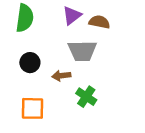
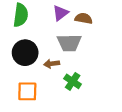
black circle: (30, 63) -> (25, 53), size x1.5

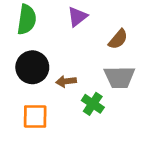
brown semicircle: (84, 18) -> (118, 39), moved, turned 119
gray trapezoid: (69, 43) -> (119, 77), moved

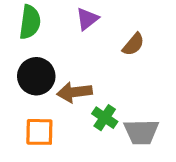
gray trapezoid: (119, 77) -> (141, 132), moved
brown arrow: (66, 81) -> (74, 92), size x1.5

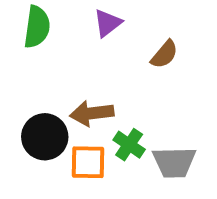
black circle: (36, 76) -> (45, 137), moved
orange square: (39, 132) -> (88, 162), moved

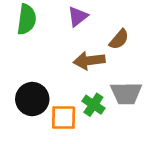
brown arrow: (92, 113) -> (89, 61), moved
gray trapezoid: (174, 162) -> (126, 93), moved

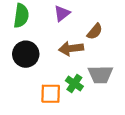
black circle: (32, 99) -> (26, 54), moved

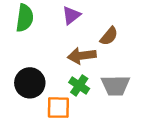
black circle: (26, 54) -> (30, 83), moved
green cross: (74, 84) -> (79, 85), moved

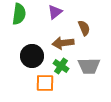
brown semicircle: (109, 36) -> (84, 28), turned -63
black circle: (30, 83) -> (32, 56), moved

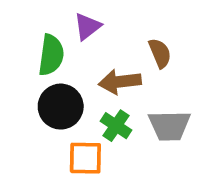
purple triangle: (55, 12) -> (87, 26), moved
green semicircle: (19, 14) -> (51, 55), moved

